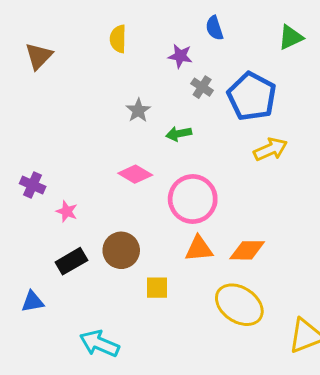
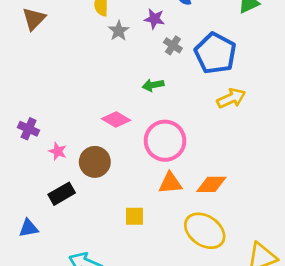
gray star: (138, 110) -> (119, 31), moved
brown circle: (121, 250) -> (95, 162), moved

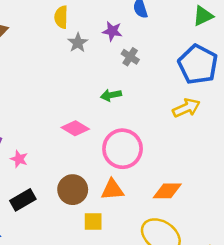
blue pentagon: (215, 53) -> (198, 64), moved
brown circle: (95, 162) -> (73, 190), moved
orange triangle: (170, 183) -> (112, 190), moved

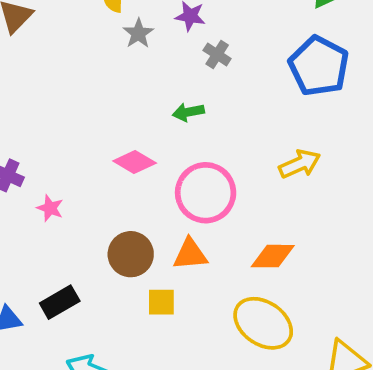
yellow arrow: (186, 108) -> (300, 164), moved
black rectangle: (23, 200) -> (60, 302), moved

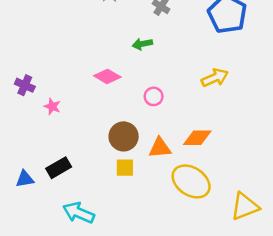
pink circle: (206, 193) -> (154, 96), size x0.5
brown circle: (131, 254) -> (124, 136), moved
orange triangle: (190, 254) -> (160, 148), moved

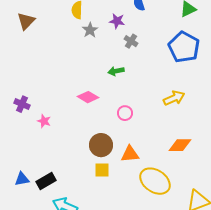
orange diamond: (197, 138) -> (180, 145), moved
black rectangle: (59, 168) -> (46, 181), moved

